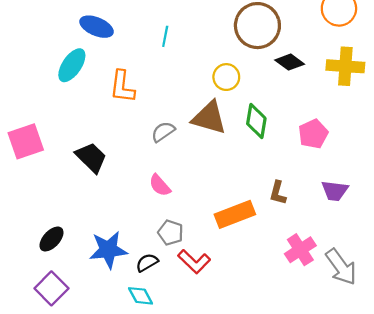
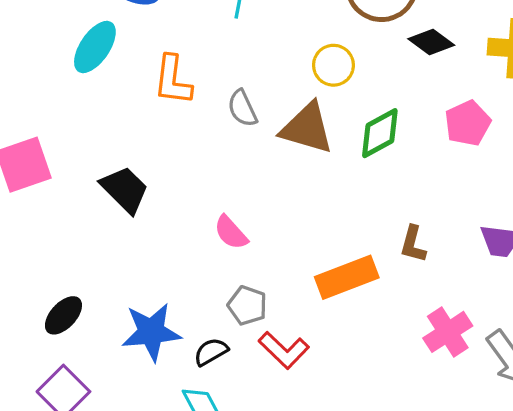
green diamond: (256, 121) -> (380, 133), turned 52
gray semicircle: (163, 132) -> (242, 108), moved, turned -80
pink pentagon: (313, 134) -> (468, 123), moved

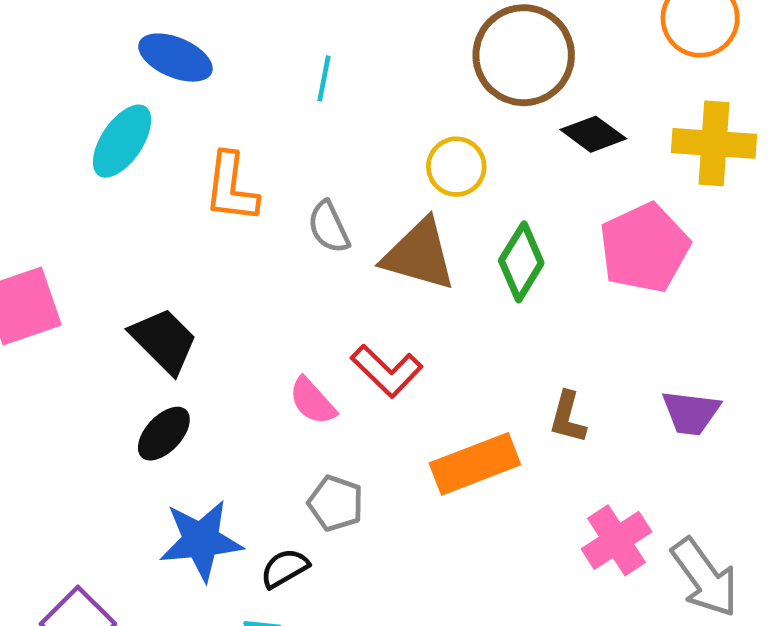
pink pentagon: (468, 123) -> (644, 248), size x1.4
green diamond: (380, 133) -> (521, 262), turned -30
black ellipse: (63, 315) -> (164, 434), moved
red L-shape: (284, 350) -> (387, 371), moved

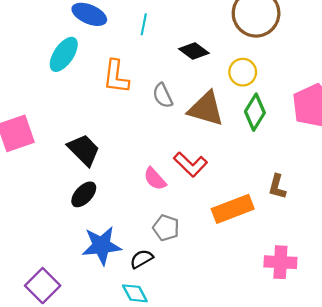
cyan line: (324, 78) -> (144, 24), moved
black diamond: (593, 134) -> (194, 51), moved
yellow circle: (456, 167) -> (243, 72), moved
pink cross: (617, 540) -> (280, 262), moved, turned 36

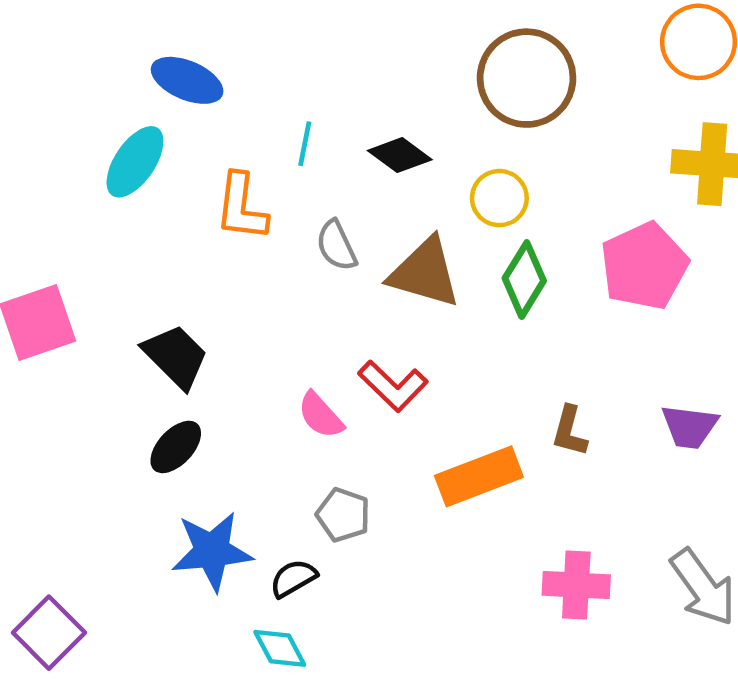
cyan line: (144, 24) -> (305, 144), moved
purple square: (43, 286) -> (49, 633), moved

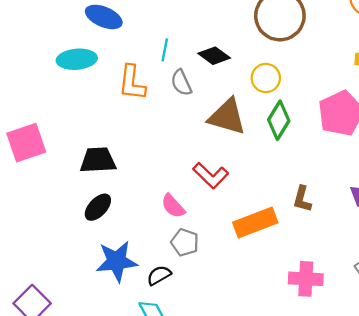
cyan ellipse: (135, 162) -> (77, 59), turned 51
gray semicircle: (336, 246) -> (181, 83), moved
black trapezoid: (176, 356) -> (98, 160), turned -48
pink semicircle: (321, 415) -> (173, 206), moved

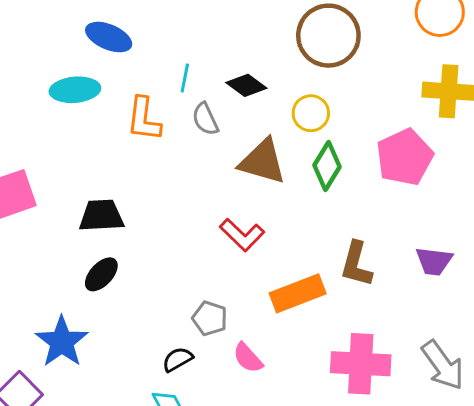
brown L-shape: (302, 199) -> (356, 264), size x1.4
pink semicircle: (173, 206) -> (248, 358), moved
blue star: (117, 261) -> (62, 342), moved, turned -30
pink cross: (306, 279) -> (361, 364), size x1.4

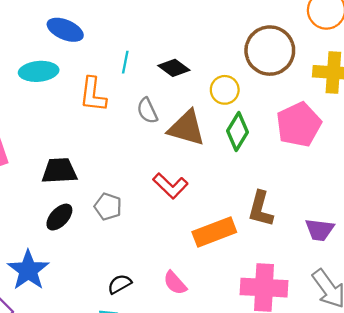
brown circle: (328, 36) -> (270, 51), moved
gray semicircle: (205, 119) -> (147, 111), moved
purple trapezoid: (434, 261) -> (320, 230), moved
gray pentagon: (210, 318) -> (108, 207), moved

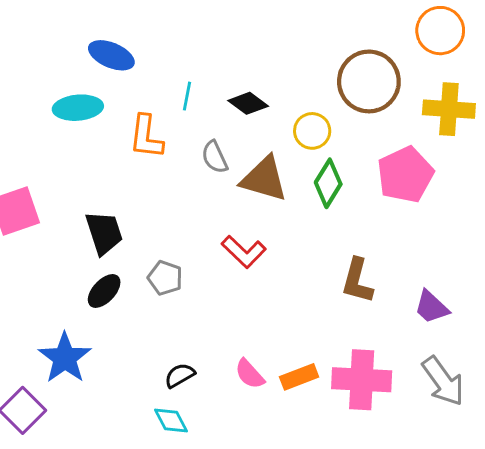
black trapezoid: (59, 171) -> (104, 233), turned 75
purple trapezoid: (320, 230) -> (431, 307), turned 36
orange rectangle: (214, 232) -> (299, 377), moved, size x0.7

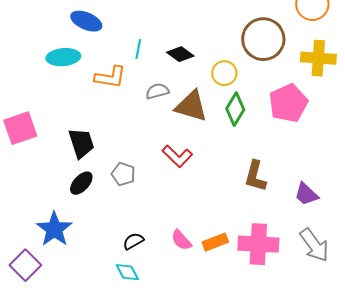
orange L-shape: (146, 137) -> (110, 77), turned -88
gray semicircle: (215, 157) -> (157, 91), turned 100

